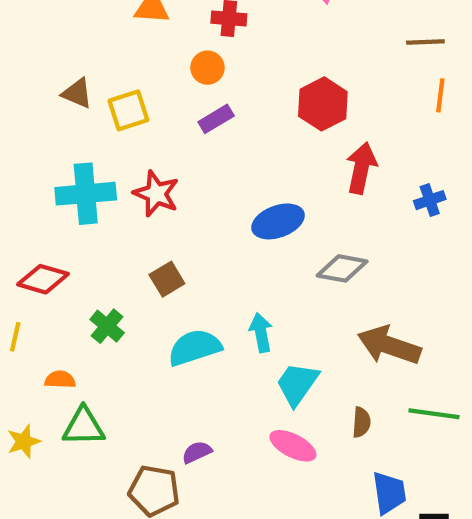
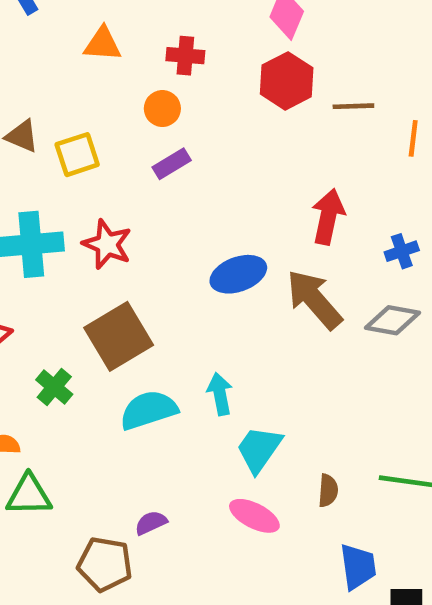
brown line: (425, 42) -> (353, 106), moved
red hexagon: (323, 104) -> (287, 81), moved
gray diamond: (342, 268) -> (393, 320), moved
brown square: (167, 279) -> (119, 336), size x1.8
brown arrow: (389, 345) -> (314, 300), moved, turned 30

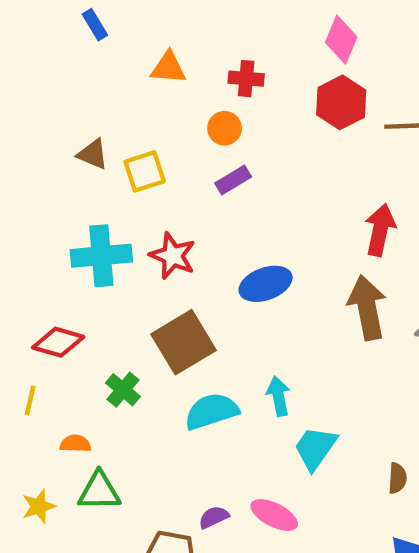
blue ellipse: (238, 274) -> (266, 284), moved
brown arrow: (314, 300) -> (367, 308), turned 30
brown semicircle: (328, 491) -> (397, 478), moved
pink ellipse: (254, 516) -> (274, 515), moved

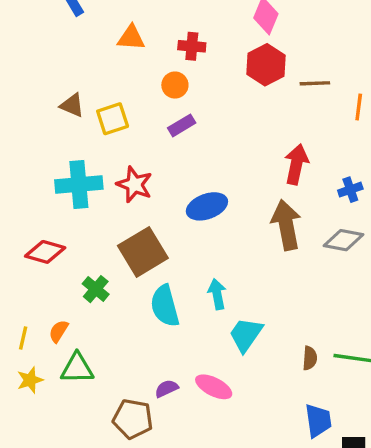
yellow line: (30, 400) -> (23, 338), moved
cyan semicircle: (212, 411) -> (165, 306), turned -87
orange semicircle: (75, 444) -> (59, 331), turned -60

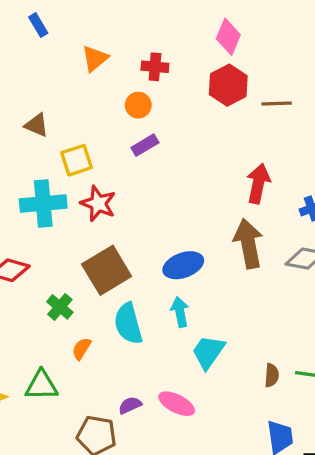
orange triangle: (131, 38) -> (95, 58), turned -44
yellow square: (113, 119) -> (77, 160), moved
blue ellipse: (207, 206) -> (183, 265), moved
orange semicircle: (59, 331) -> (82, 349), moved

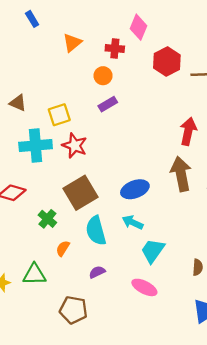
pink diamond: (228, 37) -> (138, 27), moved
brown triangle: (37, 125) -> (18, 103), moved
cyan arrow: (180, 312) -> (133, 222), turned -54
pink ellipse: (177, 404) -> (144, 287), moved
purple semicircle: (130, 405) -> (97, 272), moved

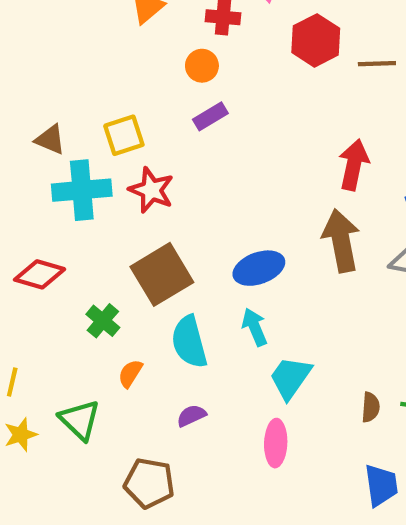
brown triangle: (18, 103) -> (50, 139), moved
cyan arrow: (133, 222) -> (255, 327), turned 42
green triangle: (34, 274) -> (80, 420), turned 45
pink ellipse: (144, 287) -> (276, 443), turned 65

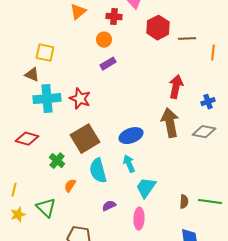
yellow square: (124, 135) -> (45, 53), moved, turned 30
purple semicircle: (191, 416) -> (109, 206), moved

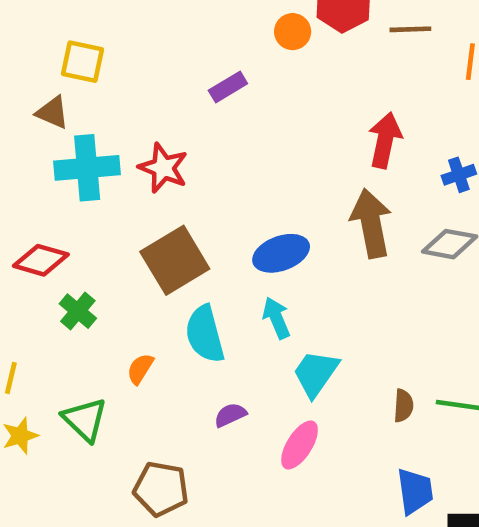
orange circle: (104, 40) -> (293, 32), moved
green cross: (57, 161) -> (78, 311), moved
pink ellipse: (139, 219) -> (300, 445), turned 30

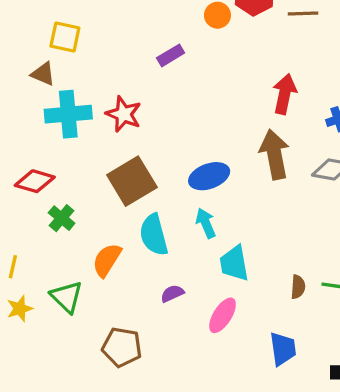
orange semicircle: (140, 369) -> (107, 260), size x1.5
cyan trapezoid: (316, 373) -> (234, 263), turned -45
blue trapezoid: (415, 491) -> (283, 349), moved

